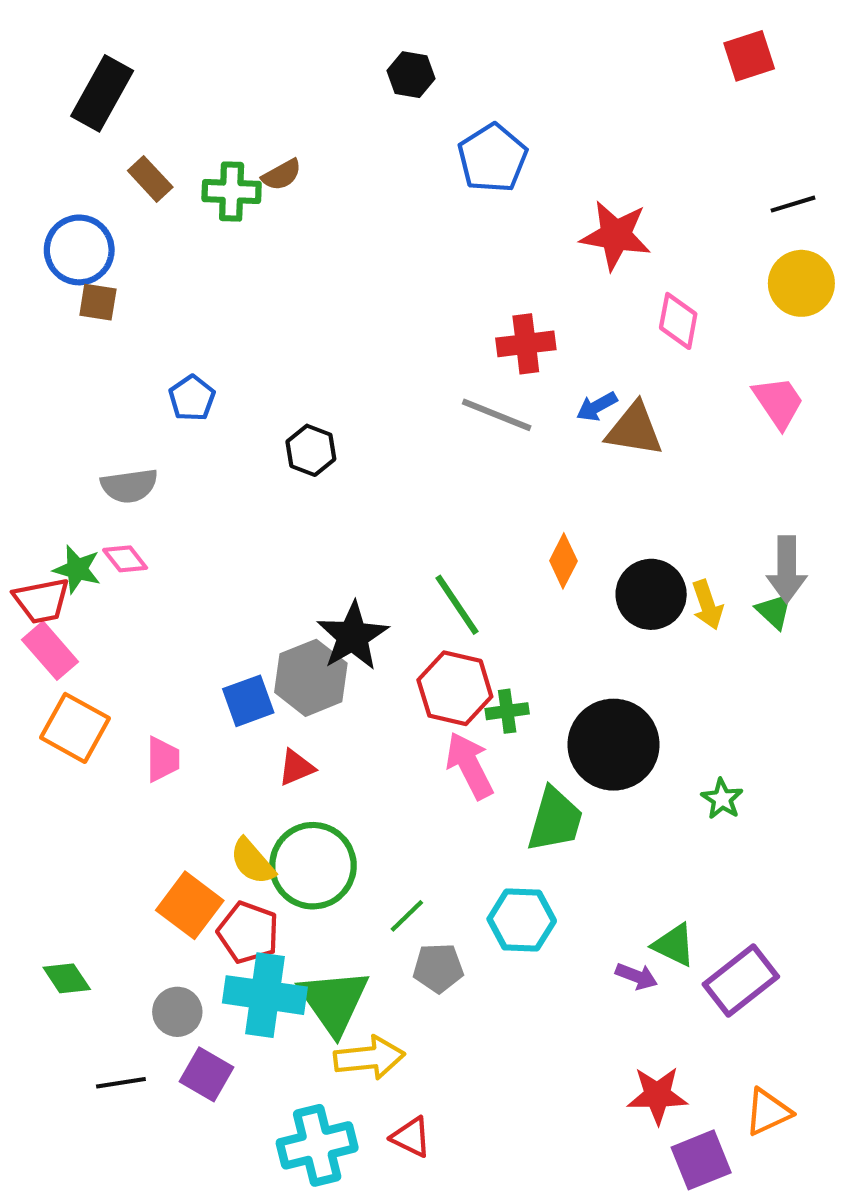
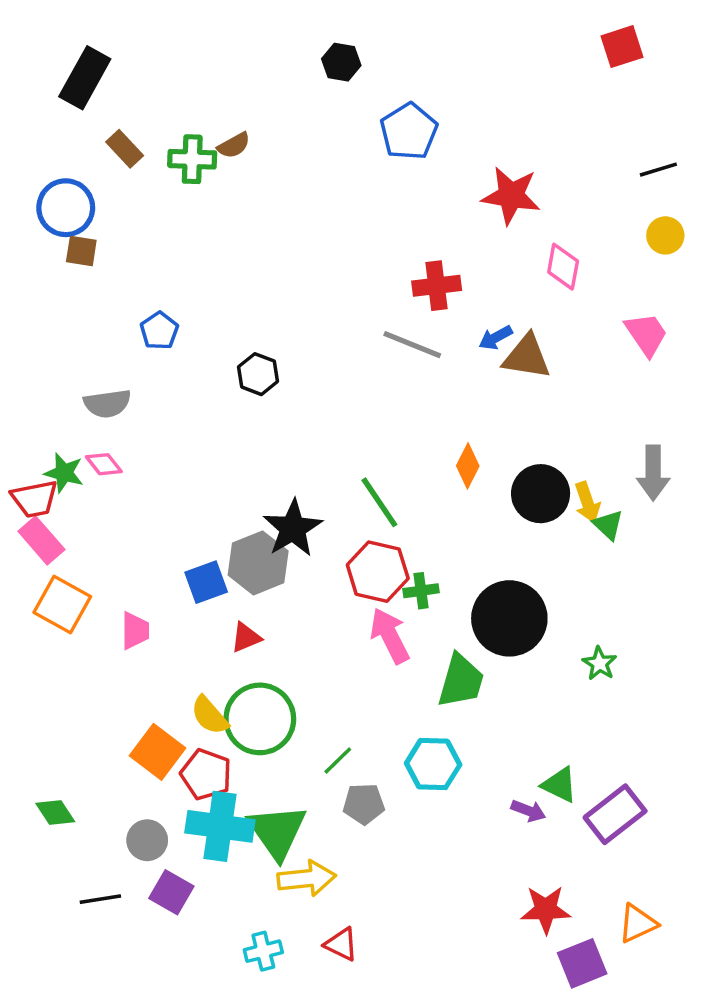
yellow circle: (801, 283) -> (665, 235), size x0.7
green triangle: (774, 611) -> (608, 525), moved
cyan cross: (317, 1145) -> (263, 951), size x0.6

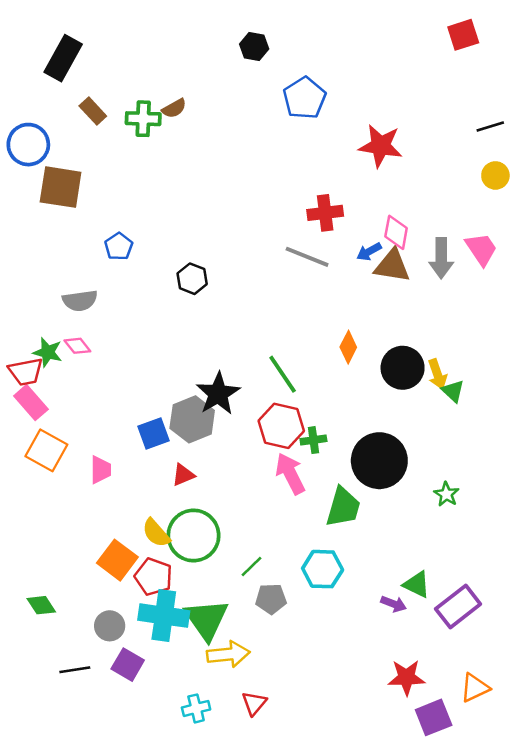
blue circle: (66, 208) -> (28, 145), moved
brown square: (81, 251) -> (61, 187), size x1.8
pink diamond: (563, 267) -> (396, 232), moved
gray arrow: (653, 473) -> (441, 258), moved
red triangle: (341, 944) -> (254, 703), turned 44

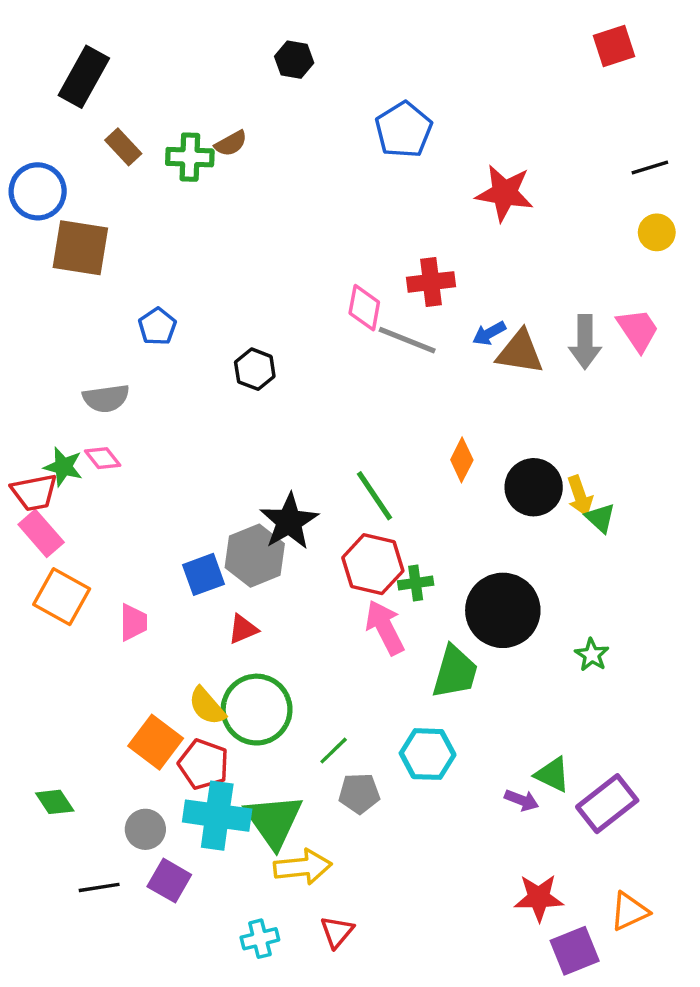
black hexagon: (254, 46) -> (294, 60), moved
pink diamond: (396, 232) -> (364, 308), moved

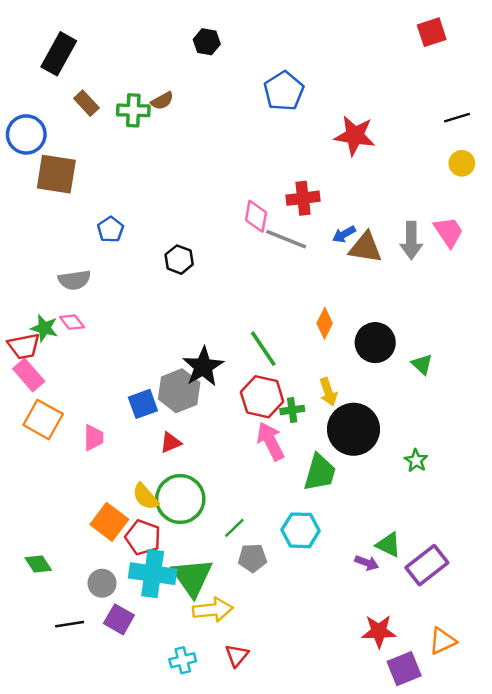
yellow arrow: (580, 496) -> (328, 392), moved

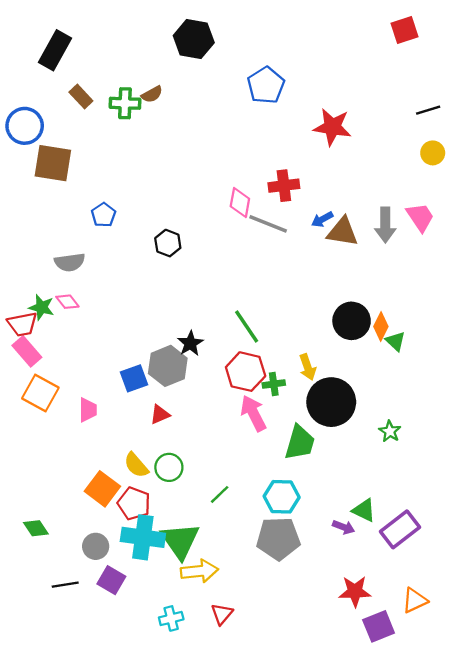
black hexagon: (207, 42) -> (194, 39), size x1.6
orange diamond: (325, 323) -> (381, 326), moved
black star: (203, 367) -> (190, 343), size x0.7
green circle: (180, 499) -> (169, 467), size x0.6
gray pentagon: (252, 558) -> (278, 538), moved, size x1.6

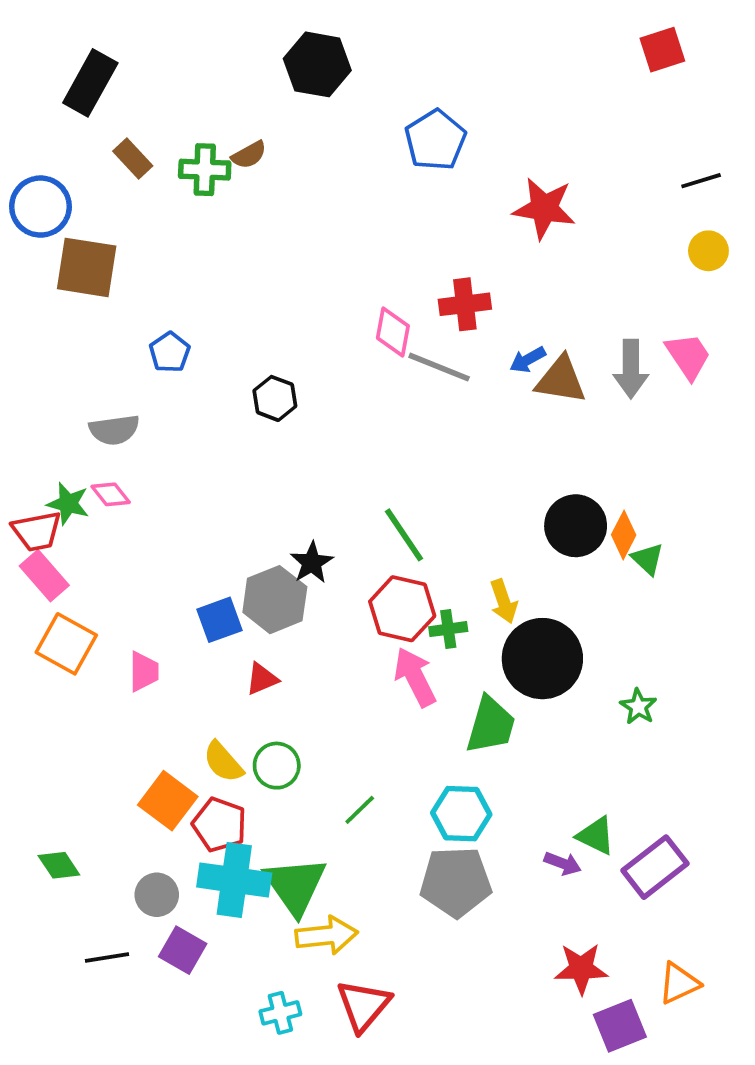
red triangle: (222, 614) -> (363, 1005), size x1.5

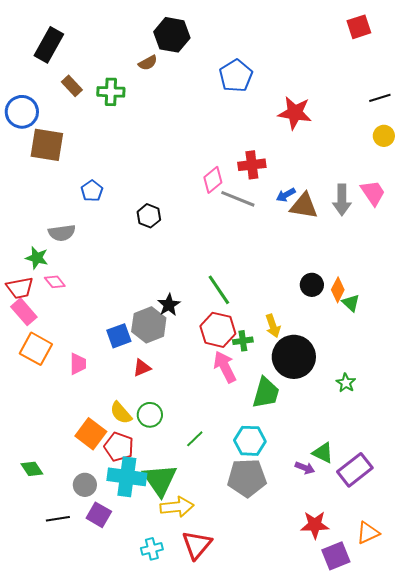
brown semicircle: (249, 155) -> (148, 63), moved
pink diamond: (393, 332) -> (213, 180), turned 40
pink diamond: (111, 494) -> (55, 282), moved
green star: (68, 504) -> (37, 258), moved
black circle: (576, 526) -> (312, 285), size x0.7

